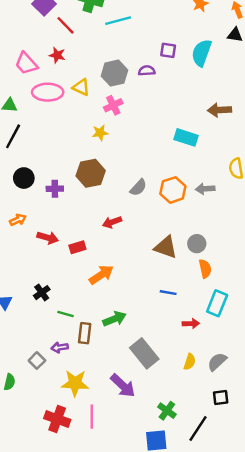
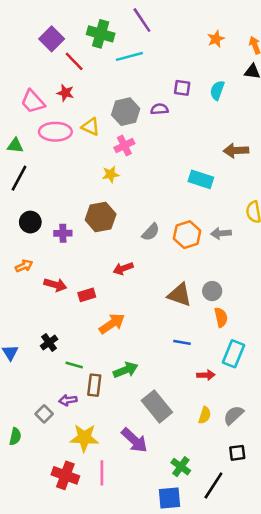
cyan semicircle: (202, 53) -> (217, 90), size x0.7

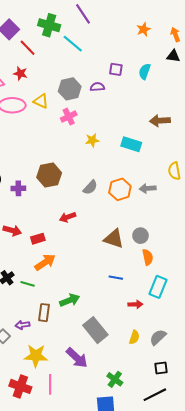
cyan line: (129, 56) -> (73, 44), turned 55
yellow star: (111, 174) -> (92, 140), moved
orange arrow: (112, 324) -> (45, 262), moved
green line: (74, 365) -> (28, 284), moved
black line: (213, 485) -> (155, 395), moved, turned 30

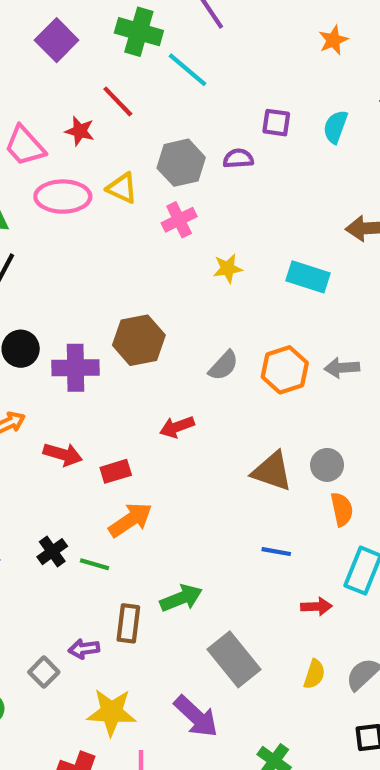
red line: (28, 48) -> (118, 101), moved
purple cross: (18, 188) -> (76, 368), size x1.5

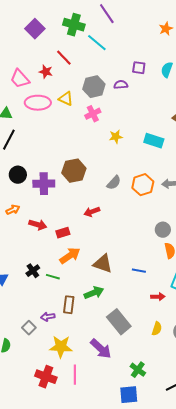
brown triangle: (272, 471) -> (103, 264), moved

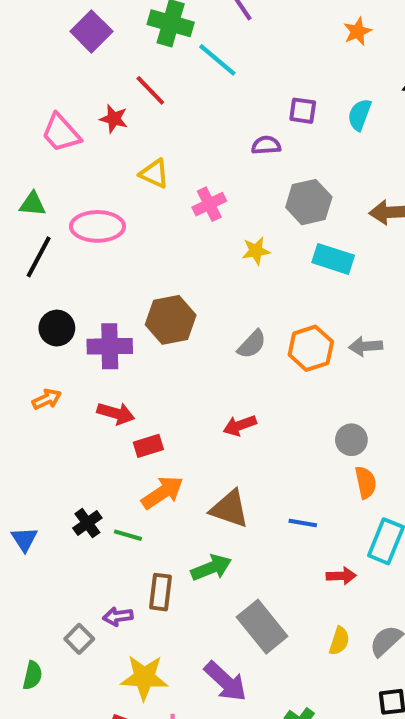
gray hexagon: (94, 87) -> (309, 202), moved
pink ellipse: (38, 103) -> (98, 226), moved
red arrow: (92, 212) -> (240, 426), moved
red arrow: (38, 225) -> (116, 413), moved

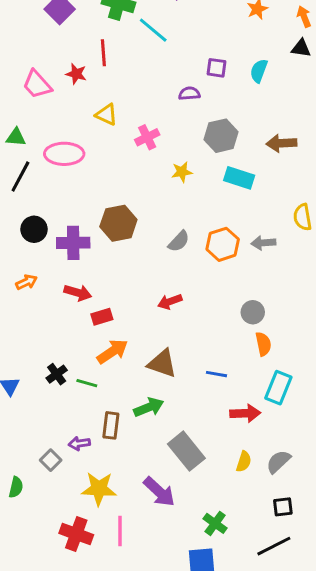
red line: (150, 90) -> (103, 53), turned 40
red arrow: (341, 576) -> (245, 413), size x1.4

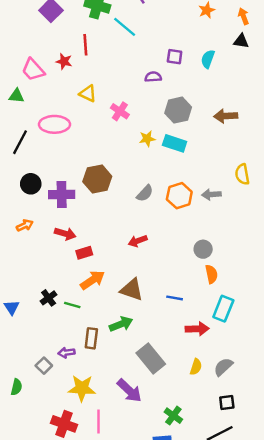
green triangle: (16, 137) -> (16, 96), moved
pink cross: (147, 137) -> (120, 111), turned -30
cyan rectangle: (239, 178) -> (175, 143), moved

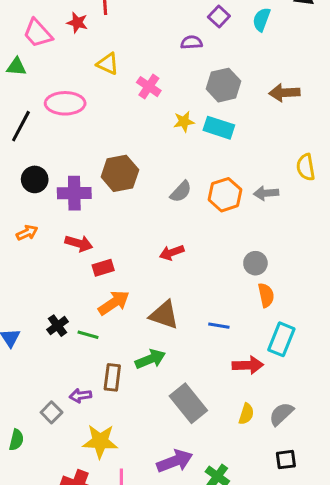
purple square: (175, 57) -> (219, 17), turned 35
purple arrow: (129, 391) -> (175, 461), moved, turned -64

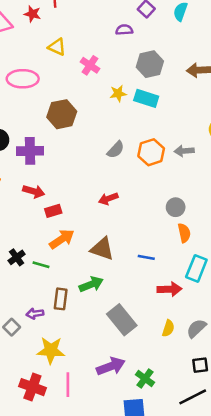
brown hexagon: (120, 173) -> (62, 114), moved

